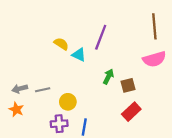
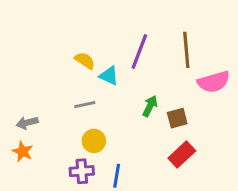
brown line: (154, 26) -> (186, 50), moved
gray line: (43, 90) -> (85, 105), moved

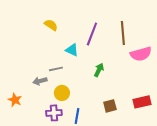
yellow semicircle: (85, 61) -> (51, 25), moved
brown square: (177, 118) -> (110, 106), moved
gray arrow: (27, 123) -> (40, 81), moved
red rectangle: (182, 155) -> (142, 102), moved, turned 30

